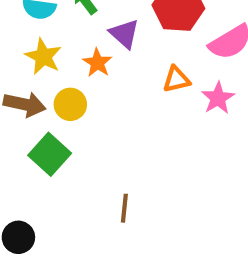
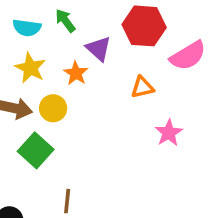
pink star: (218, 98) -> (169, 133), moved
brown line: (124, 208) -> (67, 201), moved

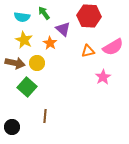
pink semicircle: (188, 56) -> (113, 47), moved

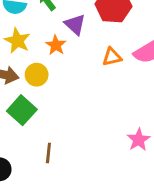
pink star: (103, 77) -> (139, 140), moved

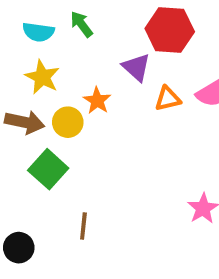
purple triangle: (75, 24) -> (136, 67), moved
orange star: (56, 45) -> (97, 101), moved

